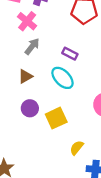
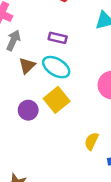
brown triangle: (25, 76) -> (27, 66), moved
yellow square: (56, 118) -> (57, 100), moved

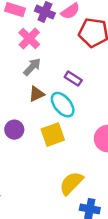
purple circle: (28, 110) -> (14, 130), moved
yellow semicircle: (91, 141) -> (71, 183), size x1.5

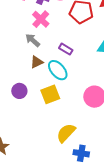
pink cross: (29, 39) -> (41, 19), moved
gray arrow: (32, 67) -> (33, 40), turned -91

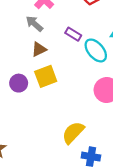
cyan ellipse: (58, 70) -> (96, 50), moved
yellow square: (50, 94) -> (46, 76), moved

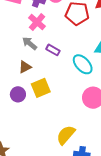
purple rectangle: (73, 34) -> (53, 50), moved
brown triangle: (39, 49) -> (25, 67), moved

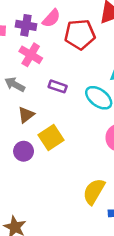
gray arrow: (30, 43) -> (15, 84), moved

